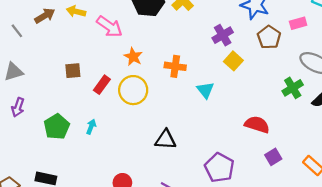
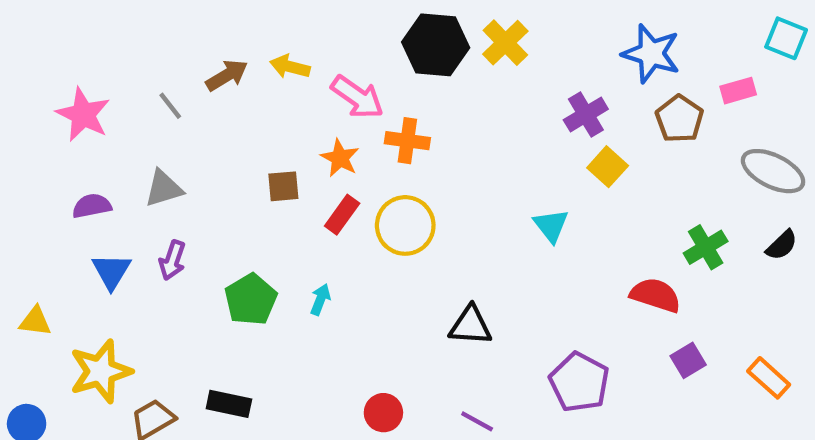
orange star: (133, 57) -> (340, 158), moved
orange cross: (175, 66) -> (407, 141), moved
green cross: (293, 88) -> (706, 247), moved

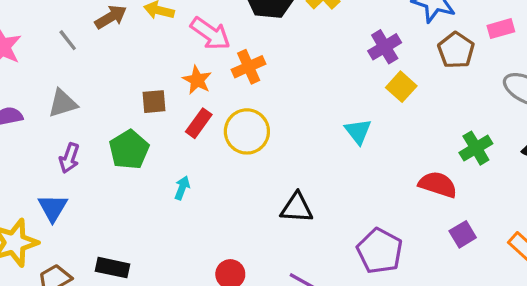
orange cross: (407, 141) -> (249, 67), turned -32
blue triangle: (111, 271) -> (53, 208), moved
green pentagon: (251, 299) -> (129, 150), moved

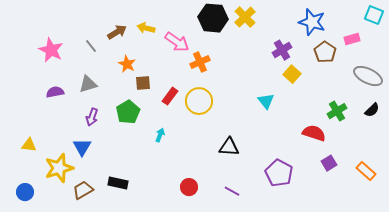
orange star: (197, 80) -> (127, 64), moved

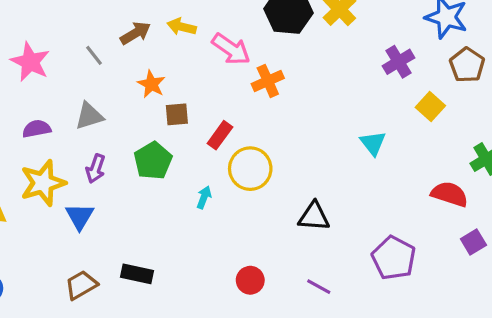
yellow square: (292, 74) -> (430, 106), moved
yellow circle: (199, 101) -> (250, 169), moved
yellow star: (59, 168) -> (43, 183), moved

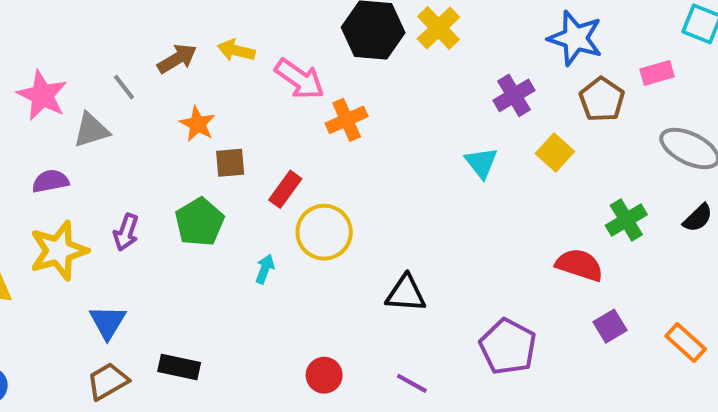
gray triangle: (89, 116) -> (91, 130), moved
cyan triangle: (373, 143) -> (481, 163), moved
blue triangle: (80, 216) -> (108, 322), moved

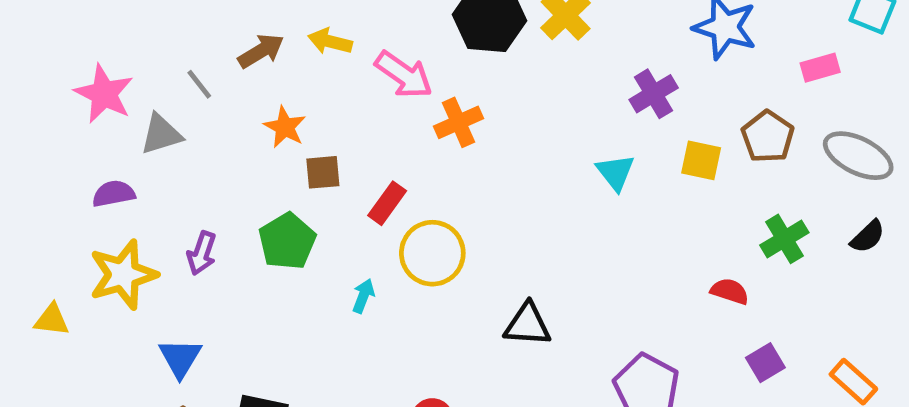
brown pentagon: (602, 99) -> (768, 137), moved
yellow square: (555, 153) -> (701, 160), turned -30
red semicircle: (579, 265) -> (730, 291), size x0.7

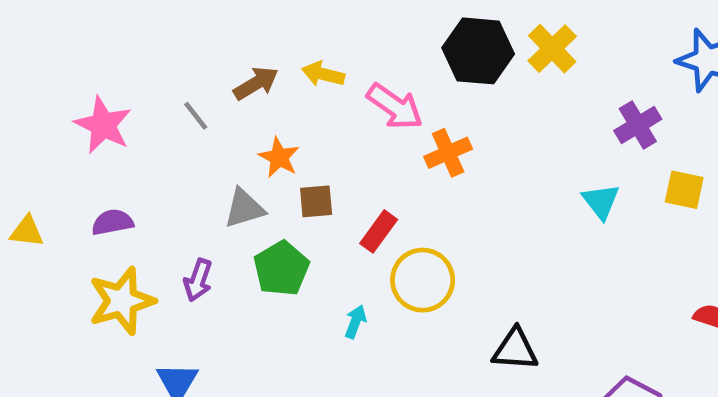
gray triangle: (161, 134) -> (244, 208), moved
yellow triangle: (52, 320) -> (27, 231), moved

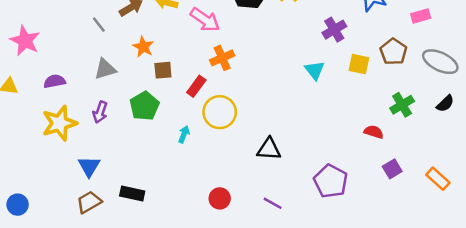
pink star: (103, 125) -> (25, 41), moved
orange cross: (448, 153) -> (222, 58), moved
gray triangle: (244, 208) -> (105, 69), moved

